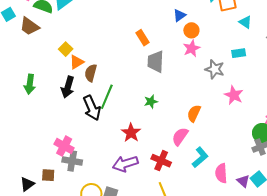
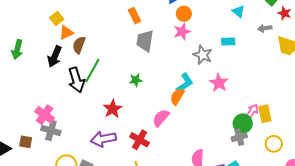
cyan L-shape: (200, 157) -> (185, 83), moved

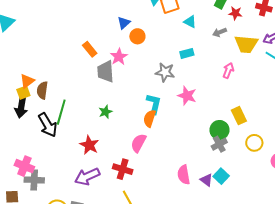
yellow square: (57, 18) -> (23, 93), moved, turned 32
pink star: (182, 32) -> (119, 57), moved
cyan L-shape: (185, 83) -> (154, 104), turned -30
pink arrow: (252, 111) -> (228, 70), moved

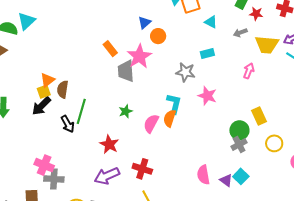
pink star: (119, 57) -> (139, 56), size x1.4
black arrow: (21, 107) -> (41, 106), turned 35
black arrow: (48, 125) -> (68, 124), size x0.7
pink semicircle: (138, 143) -> (151, 123), moved

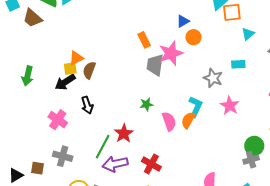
cyan triangle: (211, 22) -> (248, 34), turned 40
green line: (81, 111) -> (103, 147), moved
pink semicircle: (151, 123) -> (169, 121), turned 120
pink cross: (44, 165) -> (58, 120), moved

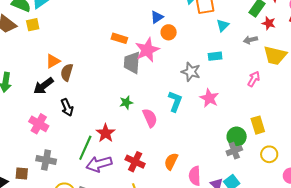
orange rectangle: (144, 40) -> (119, 38), turned -42
yellow square: (70, 69) -> (33, 25), moved
orange semicircle: (188, 120) -> (171, 161), moved

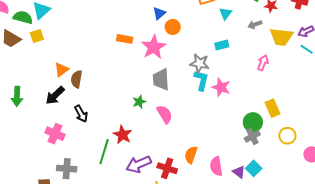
gray trapezoid: (132, 63) -> (161, 79), moved
cyan L-shape: (175, 101) -> (201, 80), moved
red cross: (135, 162) -> (167, 168), moved
purple arrow: (99, 164) -> (139, 164), moved

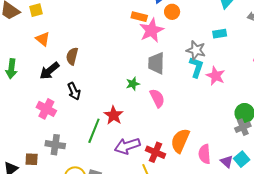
orange rectangle: (125, 39) -> (139, 17), moved
orange triangle: (61, 70) -> (43, 39), moved, turned -49
orange semicircle: (191, 155) -> (180, 141), size x1.4

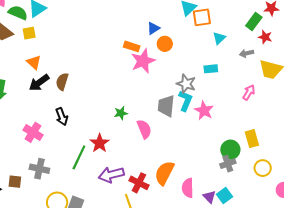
gray trapezoid: (156, 63) -> (166, 106), moved
black arrow: (49, 71) -> (39, 83), moved

